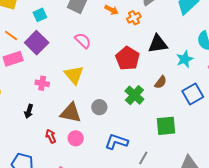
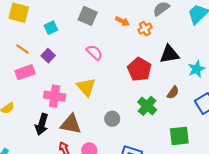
purple square: (37, 43) -> (48, 56), size x0.6
pink cross: (42, 83) -> (55, 96), size x1.5
black arrow: (29, 111) -> (42, 124), size x1.5
brown triangle: (71, 113) -> (71, 124), moved

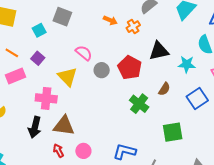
gray square: (88, 16) -> (62, 17), moved
cyan star: (197, 69) -> (187, 64), turned 30
yellow triangle: (86, 87) -> (67, 77), moved
gray circle: (112, 119) -> (102, 70), moved

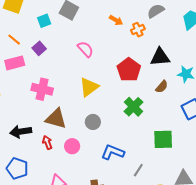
gray circle: (102, 70) -> (93, 122), moved
yellow triangle: (67, 77) -> (89, 87), moved, turned 30
brown semicircle: (164, 89) -> (162, 87), moved
black arrow: (35, 127) -> (21, 132), moved, turned 60

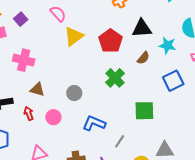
pink semicircle: (85, 49) -> (58, 14), moved
yellow triangle: (89, 87) -> (74, 36), moved
brown triangle: (56, 119) -> (37, 89), size x0.7

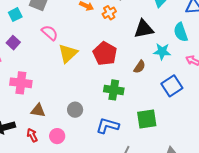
black triangle: (142, 28) -> (144, 29), moved
green cross: (115, 78) -> (114, 90), turned -30
blue L-shape: (94, 123) -> (108, 126), moved

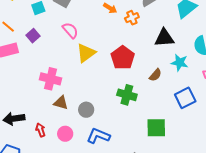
pink cross: (21, 83) -> (51, 79), moved
brown triangle: (38, 110) -> (61, 103), moved
blue L-shape: (108, 126) -> (98, 136), moved

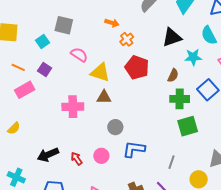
orange cross: (132, 18) -> (127, 39), moved
yellow triangle: (86, 53) -> (100, 72), turned -50
green cross: (127, 95) -> (180, 99), moved
brown triangle: (61, 103) -> (104, 97), moved

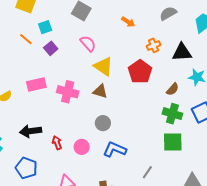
orange cross: (127, 39) -> (154, 45), moved
cyan square: (43, 42) -> (45, 27), moved
pink rectangle: (25, 90) -> (36, 84), moved

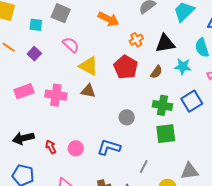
orange arrow: (128, 22) -> (108, 19), size x1.5
cyan square: (45, 27) -> (36, 25), moved, turned 32
brown semicircle: (173, 89) -> (156, 72), moved
gray circle: (103, 123) -> (127, 117), moved

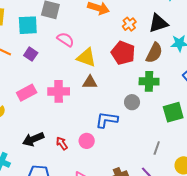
cyan square: (36, 25) -> (28, 25), size x1.5
brown semicircle: (156, 72) -> (154, 53), size x1.5
green cross: (162, 105) -> (149, 81), moved
blue L-shape: (109, 147) -> (107, 120), moved

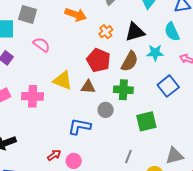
yellow triangle: (86, 58) -> (63, 80), moved
brown triangle: (90, 82) -> (88, 87), moved
pink circle: (87, 141) -> (74, 161), moved
red arrow: (62, 143) -> (54, 155), moved, turned 88

